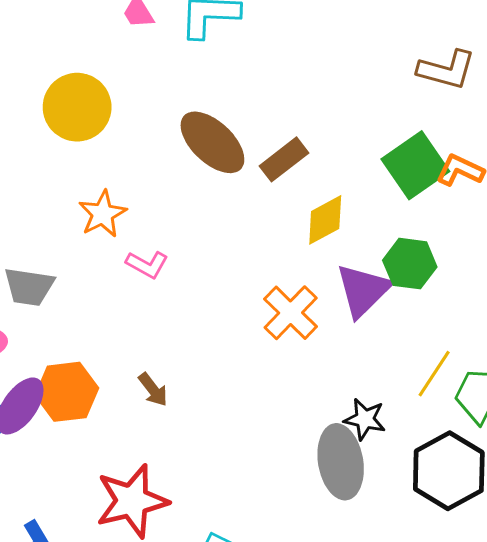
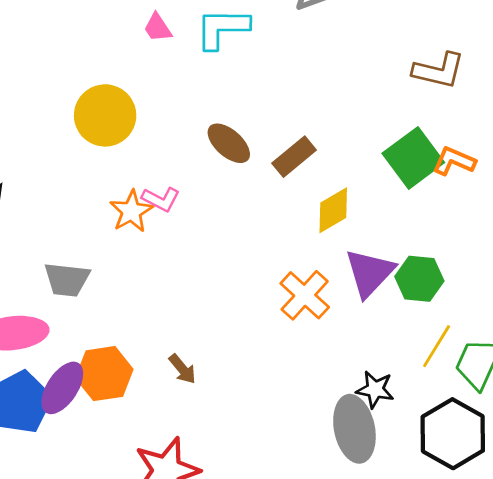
brown ellipse: (212, 142) -> (229, 143), size x0.7
pink L-shape: (147, 264) -> (161, 199), moved
green hexagon: (410, 264) -> (419, 279), moved

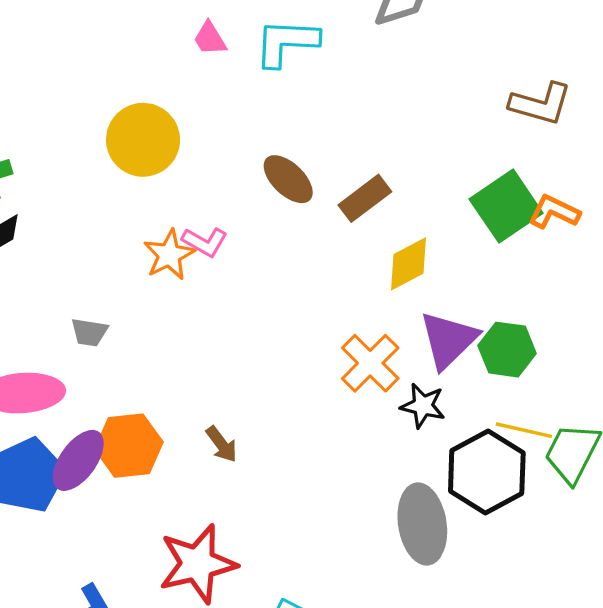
gray trapezoid: (67, 280) -> (89, 332), size x0.7
yellow line: (437, 346) -> (524, 430), turned 69
black star: (375, 389) -> (423, 406), moved
black hexagon: (453, 434) -> (487, 472), moved

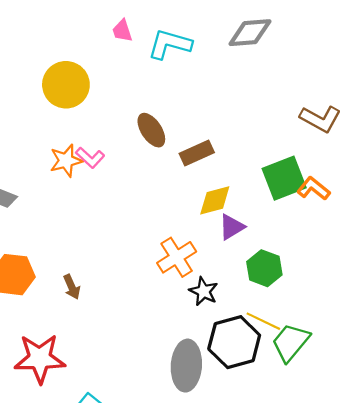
purple triangle: (448, 340) -> (232, 227), moved, size x0.7

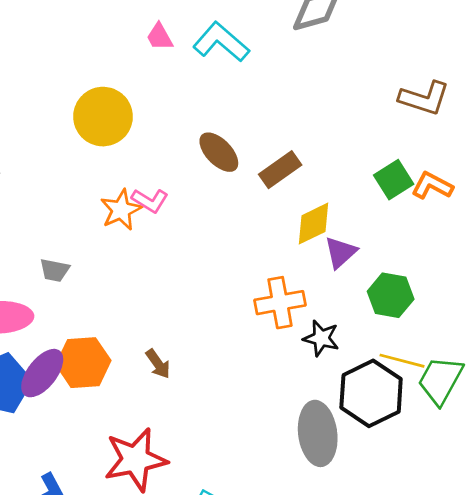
cyan L-shape: (170, 44) -> (221, 42), turned 36
green square: (284, 178) -> (394, 180), size x0.7
orange cross: (177, 257) -> (280, 303), turned 33

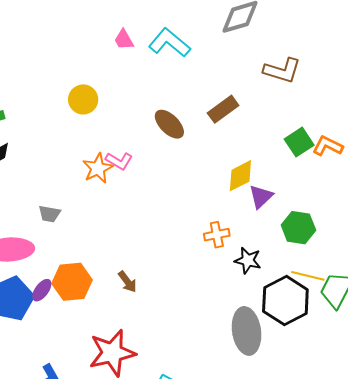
brown L-shape: (424, 98) -> (282, 70), moved
yellow circle: (103, 117) -> (83, 99), size x0.7
brown rectangle: (280, 170) -> (223, 109), moved
orange cross: (280, 303) -> (217, 235), size x0.7
purple ellipse: (42, 373) -> (42, 290), size x0.6

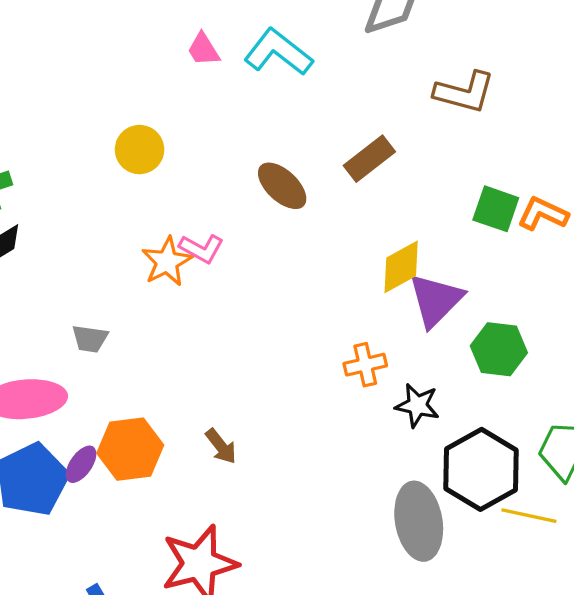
green square: (299, 142) -> (496, 209), turned -36
purple triangle: (261, 197) -> (436, 300), size x1.4
yellow line: (308, 276) -> (529, 516), moved

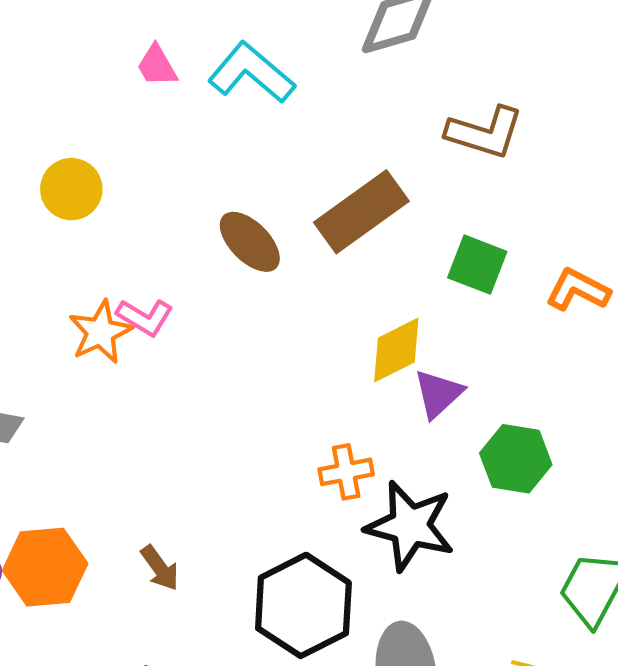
brown rectangle: (369, 159) -> (361, 212), size x1.4
green square: (496, 209) -> (477, 265), moved
purple triangle: (436, 300) -> (438, 394), size x0.7
black star: (417, 405) -> (410, 526), size x1.6
black hexagon: (481, 469) -> (303, 605), moved

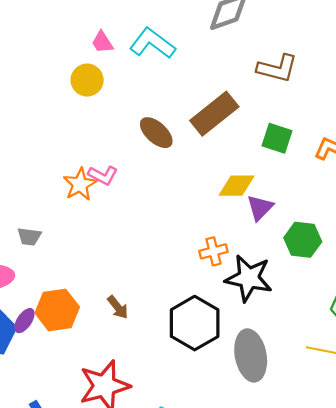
yellow circle: (71, 189) -> (87, 80), moved
yellow diamond: (396, 350) -> (237, 186), turned 30

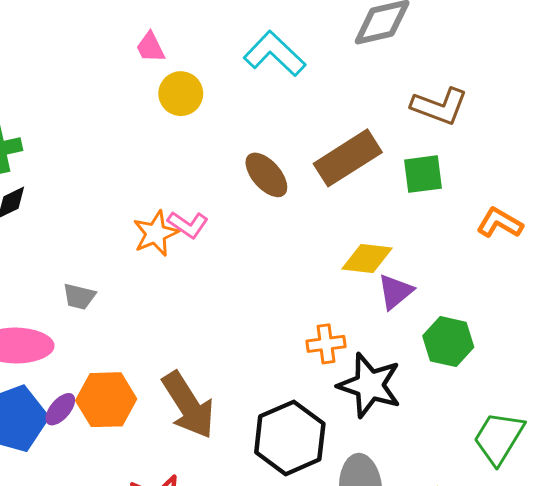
pink trapezoid: (102, 42) -> (150, 47), moved
green square: (277, 138) -> (423, 174), moved, turned -32
brown arrow: (118, 307) -> (188, 405), size x2.0

